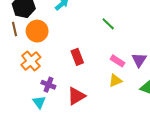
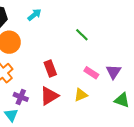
yellow triangle: (115, 81) -> (81, 95), moved
red triangle: (76, 96) -> (49, 96), moved

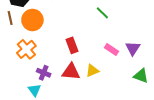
yellow triangle: (81, 95) -> (92, 71), moved
red triangle: (49, 96) -> (71, 72), turned 36

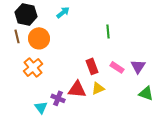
green line: (102, 13) -> (108, 31), turned 40
red rectangle: (72, 45) -> (92, 66), moved
purple cross: (44, 73) -> (58, 98), moved

